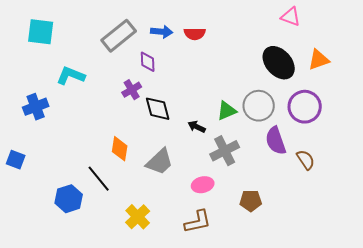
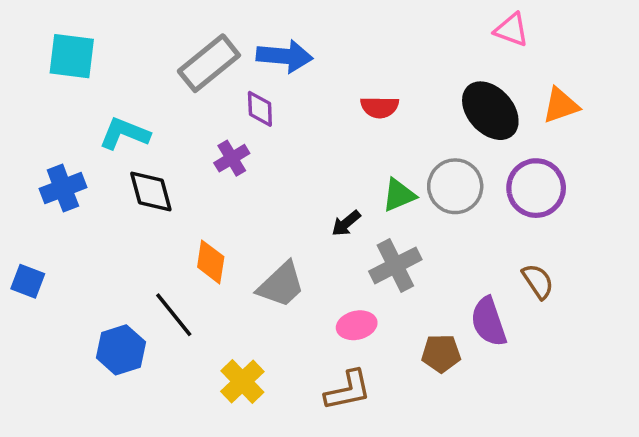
blue arrow: (162, 32) -> (285, 56), size x1.4
red semicircle: (195, 34) -> (380, 107), moved
black diamond: (158, 109) -> (151, 192), moved
black arrow: (197, 127) -> (346, 223), turned -66
purple semicircle: (276, 141) -> (489, 322), moved

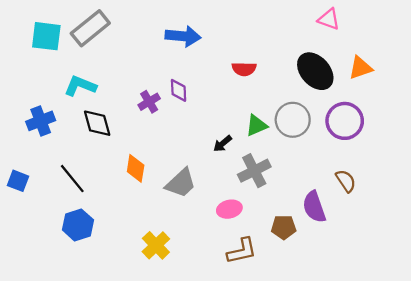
gray rectangle: (209, 63) -> (90, 28), moved
purple diamond: (260, 109) -> (179, 90), moved
black line: (174, 315) -> (72, 179), moved
brown L-shape: (348, 390) -> (242, 251), moved

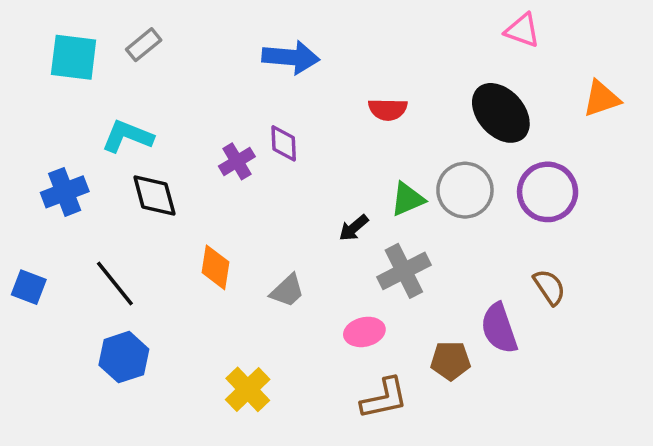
gray rectangle: (90, 28) -> (144, 45), size x0.6
orange triangle: (360, 68) -> (601, 99), moved
gray trapezoid: (181, 183) -> (287, 291), size x0.7

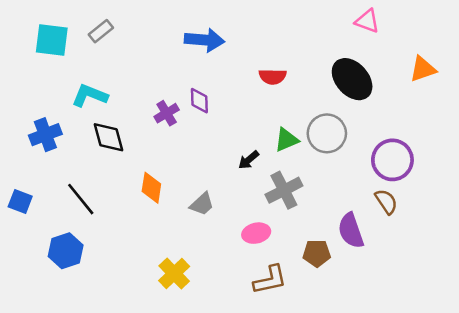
purple circle: (548, 192) -> (392, 160), moved
blue hexagon: (124, 357) -> (66, 251), moved

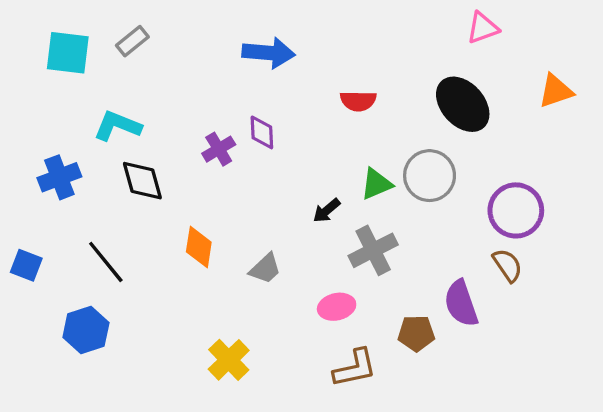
pink triangle: (367, 21) -> (483, 28), turned -40

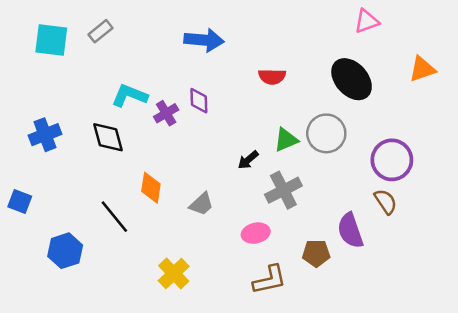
cyan L-shape: (117, 126) -> (130, 96), moved
black line: (106, 262) -> (114, 217), moved

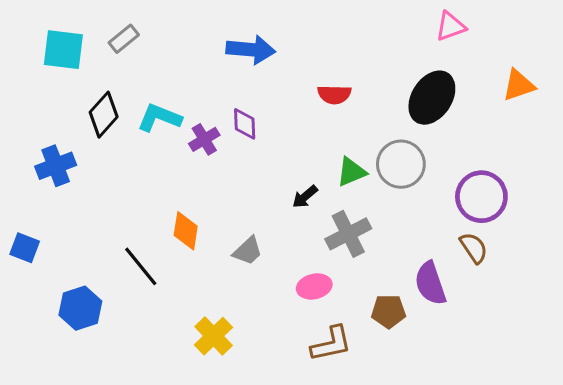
black ellipse: (352, 79) -> (432, 98), turned 75
black diamond: (108, 137) -> (104, 115), moved, turned 57

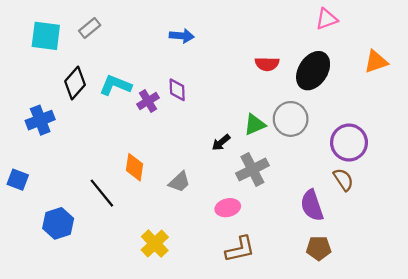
blue arrow: (251, 50) -> (182, 36), size x0.7
red semicircle: (334, 94) -> (267, 64), moved
brown pentagon: (389, 311) -> (319, 248), moved

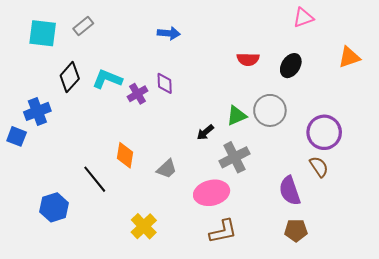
black ellipse: (313, 71) -> (291, 66), size x0.7
blue square: (18, 180) -> (17, 136), moved
pink ellipse: (228, 208) -> (212, 193), size x1.5

